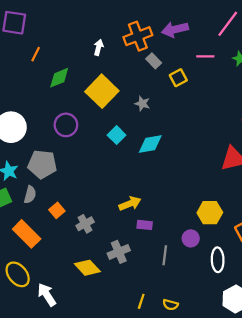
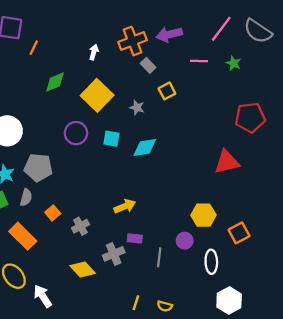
orange line: (36, 54) -> (34, 48), moved
yellow square: (178, 78) -> (167, 91), moved
purple circle: (66, 125) -> (76, 133), moved
cyan square: (117, 135) -> (111, 139), turned -35
purple rectangle: (145, 225) -> (135, 238), moved

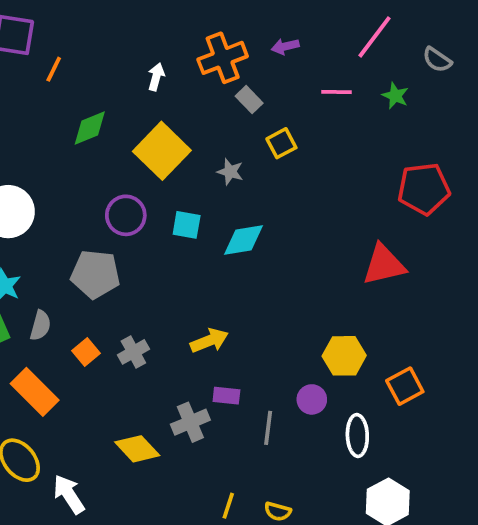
gray semicircle: (258, 31) -> (437, 60), moved, size x0.6
purple arrow: (169, 34) -> (285, 46), size x0.6
gray pentagon: (38, 167) -> (95, 274), moved
gray cross: (80, 226) -> (133, 352), moved

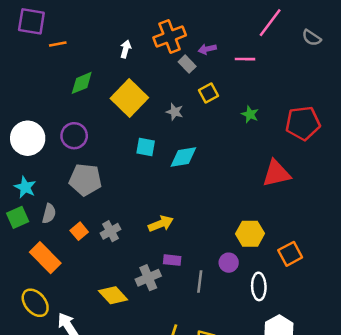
purple arrow: (285, 46) -> (207, 49), moved
orange line: (54, 69) -> (58, 44), turned 54
green star: (395, 96) -> (250, 114), moved
purple circle: (126, 215) -> (74, 136), moved

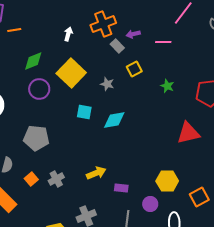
purple circle: (74, 136) -> (39, 89), moved
purple rectangle: (172, 260) -> (121, 188), moved

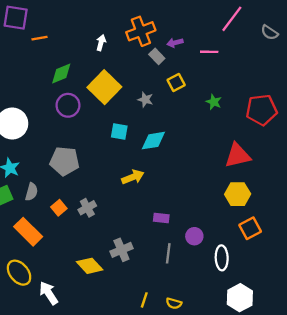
yellow arrow: (96, 173) -> (133, 177), moved
yellow hexagon: (167, 181) -> (238, 194), moved

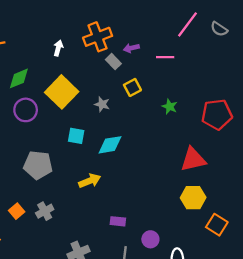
gray semicircle: (269, 32) -> (219, 29), moved
gray pentagon: (65, 161) -> (38, 165), moved
orange square: (250, 228) -> (217, 225), moved, turned -30

